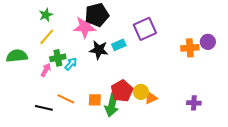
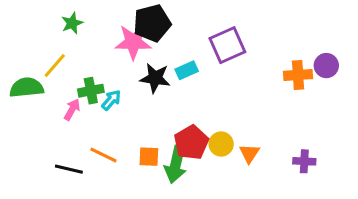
yellow line: (47, 37) -> (55, 66), moved
orange triangle: (151, 98) -> (249, 153), moved, turned -32

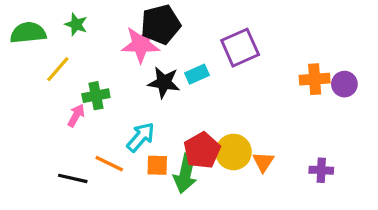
green star: (72, 23) -> (76, 24), turned -30
purple circle: (326, 66) -> (344, 84), moved
green semicircle: (26, 88) -> (28, 33), moved
cyan arrow: (111, 100) -> (141, 137), moved, size x1.4
yellow circle: (221, 144) -> (233, 152), size x1.4

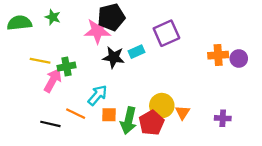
yellow line: (58, 69) -> (40, 61), moved, turned 60
pink arrow: (76, 116) -> (53, 80), size x1.5
red pentagon: (202, 150) -> (151, 123), moved

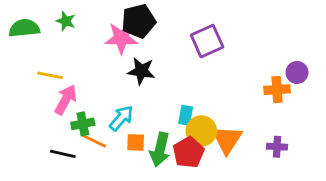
cyan rectangle: (137, 52) -> (186, 115), moved, turned -56
orange cross: (218, 55) -> (277, 90), moved
green cross: (66, 67) -> (83, 124), moved
orange triangle: (183, 112) -> (227, 140), size x1.6

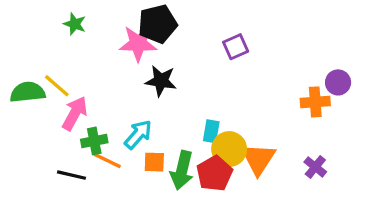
green semicircle: (24, 28) -> (28, 92), moved
purple square: (207, 41) -> (236, 47), size x0.7
yellow line: (50, 75) -> (57, 86), turned 30
purple cross: (277, 147) -> (315, 167), turned 36

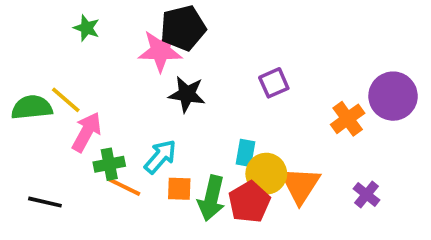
purple square: (236, 47) -> (274, 83), moved
purple circle: (338, 82) -> (393, 96), size x1.6
orange cross: (315, 102) -> (348, 119), moved, turned -32
black line: (71, 175) -> (45, 202), moved

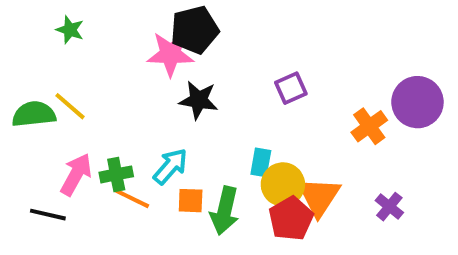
green star: (87, 28) -> (70, 30), moved
pink arrow: (87, 132) -> (76, 174), moved
red pentagon: (249, 202) -> (291, 219), moved

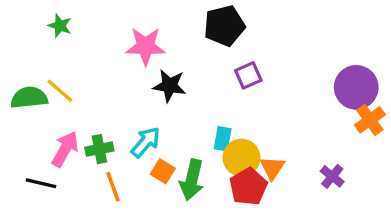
black pentagon: (195, 30) -> (224, 26), moved
orange cross: (369, 126) -> (370, 120), moved
orange triangle: (319, 197) -> (272, 168), size x0.7
orange line: (132, 199) -> (113, 187), moved, turned 44
orange square: (191, 201) -> (163, 171), turned 30

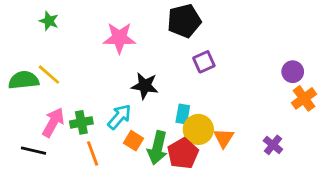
black star: (170, 86) -> (145, 86), moved
purple circle: (356, 87) -> (293, 72), size x0.6
red pentagon: (248, 187) -> (183, 153), moved

